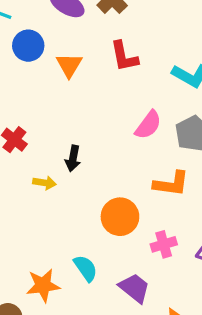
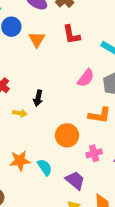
orange star: (43, 285) -> (20, 161), moved

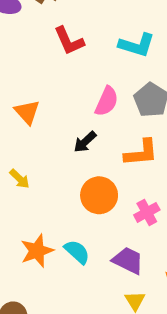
orange triangle: (37, 39) -> (27, 112), moved
black arrow: (38, 98) -> (85, 142), moved, turned 49
yellow arrow: (20, 113) -> (20, 179), turned 48

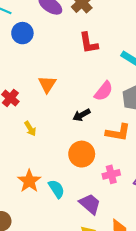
orange star: (37, 251) -> (29, 181), turned -30

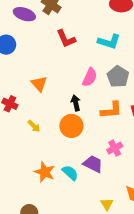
black arrow: (82, 115) -> (76, 103), turned 119
orange circle: (82, 154) -> (71, 126), moved
purple trapezoid: (90, 204) -> (93, 164), moved

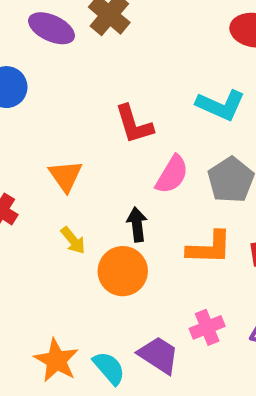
red L-shape: (66, 39) -> (134, 124), moved
yellow arrow: (34, 126) -> (73, 240), moved

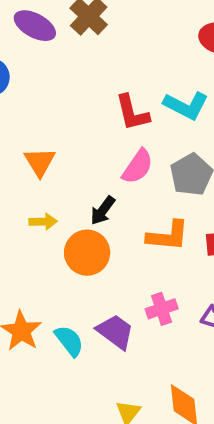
red L-shape: (134, 124) -> (132, 113), moved
black arrow: (137, 224) -> (103, 210), turned -140
yellow arrow: (73, 240) -> (43, 222), turned -56

